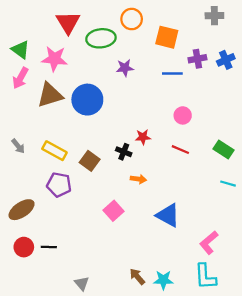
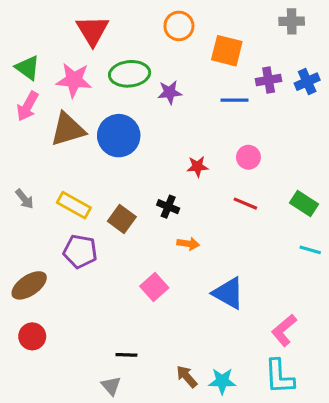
green ellipse: (101, 38) -> (130, 74), moved
red star: (143, 137) -> (197, 166), moved
black line: (49, 247) -> (126, 355), moved

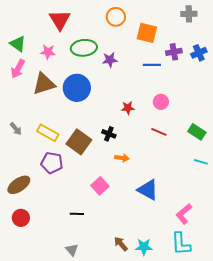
pink star: (74, 80) -> (48, 52), size x0.7
brown square: (122, 219) -> (79, 142), size x1.4
black line: (126, 355) -> (77, 214), moved

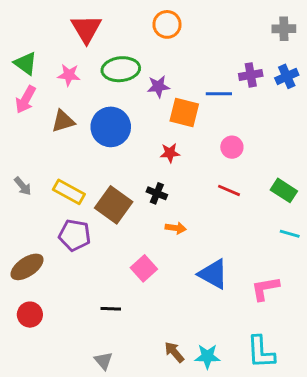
gray cross: (189, 14) -> (284, 29), moved
orange square: (147, 33) -> (184, 112), moved
brown triangle: (44, 84) -> (63, 121), size x0.7
red star: (128, 108) -> (170, 153), moved
pink L-shape: (184, 214) -> (265, 289), moved, turned 30

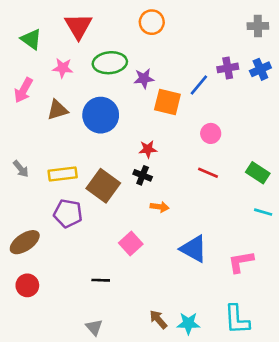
green triangle: (26, 63) -> (31, 39), moved
blue line: (219, 94) -> (199, 85), turned -50
red star: (170, 153) -> (148, 149), moved
yellow rectangle: (69, 192) -> (63, 174), turned -36

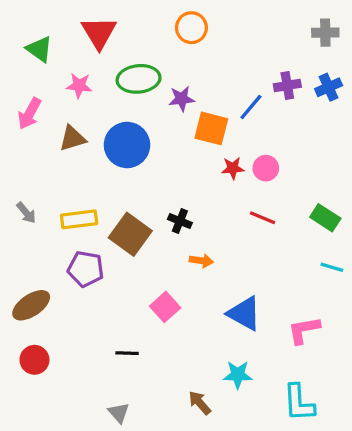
red star: (148, 149) -> (233, 168), moved
cyan star: (188, 323) -> (238, 375), moved

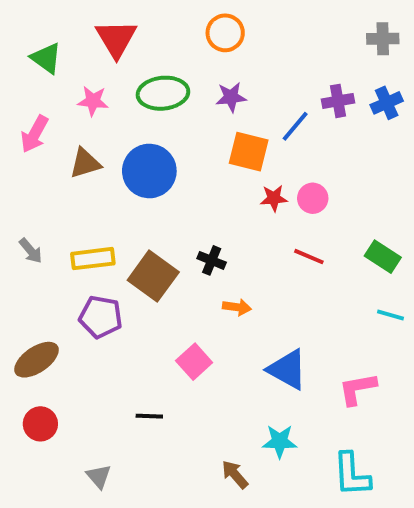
purple star: (182, 99) -> (231, 97), moved
gray triangle: (119, 413) -> (99, 476), moved

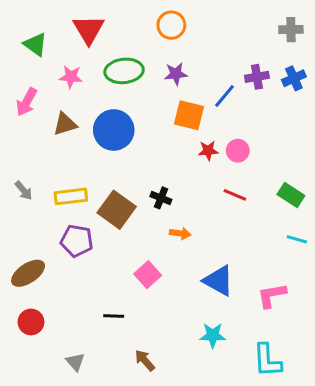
brown arrow: (235, 474) -> (145, 360), moved

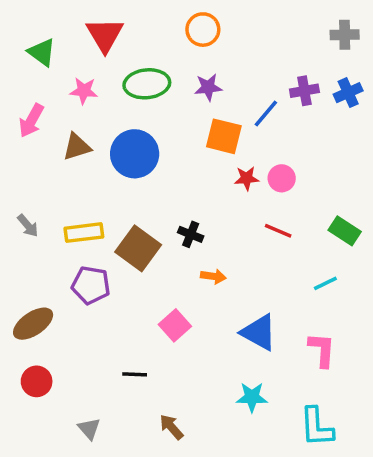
cyan line: (297, 239) -> (325, 283), moved, turned -42
pink L-shape: (272, 295) -> (322, 350), turned 104

